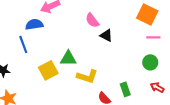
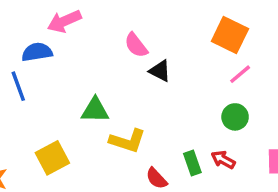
pink line: (153, 37) -> (240, 74), turned -40
yellow square: (48, 70) -> (52, 158), moved
red arrow: (157, 87) -> (223, 160), moved

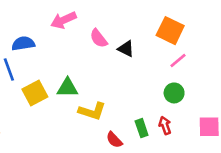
pink arrow: (64, 21) -> (64, 20), moved
black triangle: (160, 71) -> (126, 49), moved
yellow square: (52, 158) -> (35, 93), moved
red arrow: (223, 160) -> (165, 125), turned 42

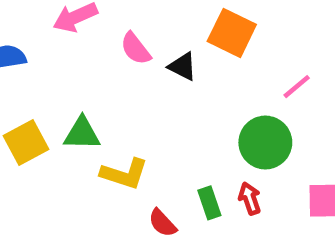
orange square: (170, 31) -> (232, 33), moved
pink line: (178, 60) -> (297, 87), moved
green circle: (174, 93) -> (265, 143), size x1.5

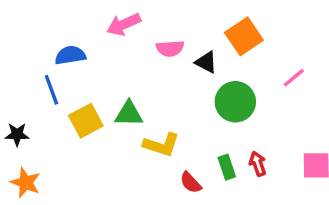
orange square: (232, 33) -> (244, 36), turned 30
pink semicircle: (136, 49) -> (170, 48), turned -56
green circle: (265, 143) -> (235, 102), moved

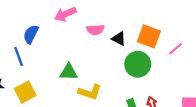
orange square: (244, 36) -> (149, 36), moved, turned -35
blue semicircle: (70, 55) -> (31, 34), turned -54
yellow square: (86, 121) -> (25, 92), moved

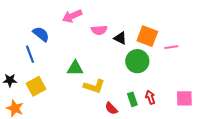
blue semicircle: (31, 34) -> (41, 34), turned 102
pink line: (176, 49) -> (171, 47), turned 32

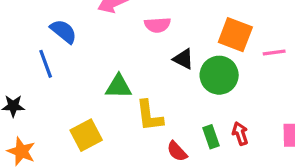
black triangle: (120, 38) -> (183, 59), moved
yellow square: (36, 86) -> (86, 135), moved
yellow L-shape: (94, 86) -> (149, 116), turned 65

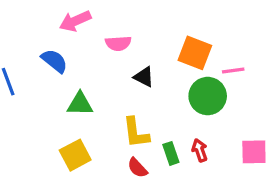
blue semicircle: (63, 31) -> (54, 61), moved
green circle: (219, 75) -> (208, 96), moved
yellow L-shape: (149, 116) -> (136, 133), moved
yellow square: (86, 135) -> (75, 155), moved

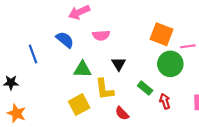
pink semicircle: (118, 43) -> (101, 35), moved
black triangle: (144, 77) -> (119, 64), moved, turned 32
yellow L-shape: (136, 133) -> (104, 89), moved
green rectangle: (171, 153) -> (145, 88), moved, turned -32

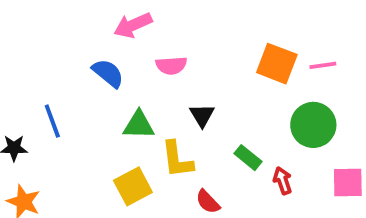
pink line: (188, 46) -> (323, 65), moved
blue line: (33, 54) -> (52, 121), moved
green circle: (170, 64) -> (313, 125), moved

